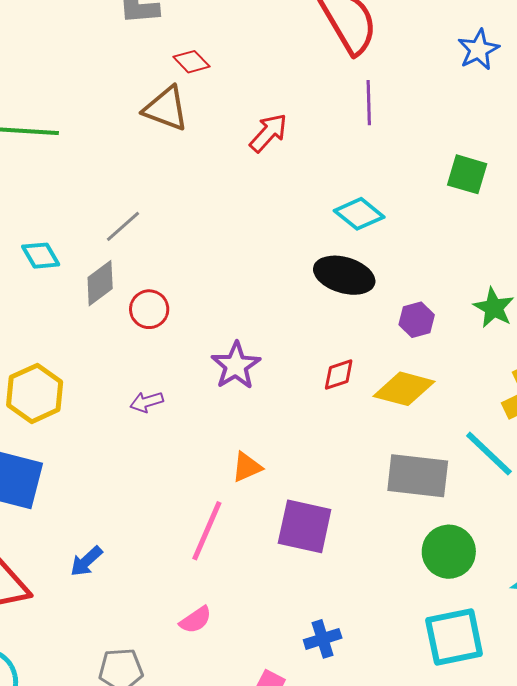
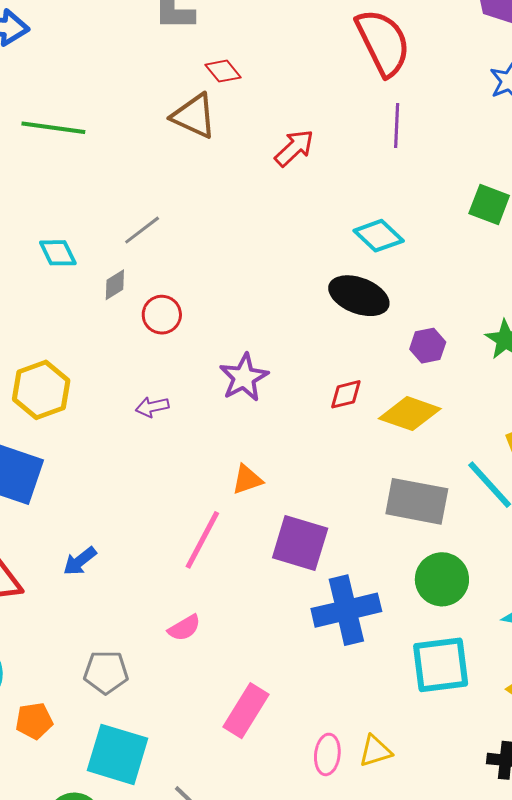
gray diamond: (100, 283) -> (115, 285), size x0.7
blue cross: (323, 639) -> (346, 610), moved, size x1.8

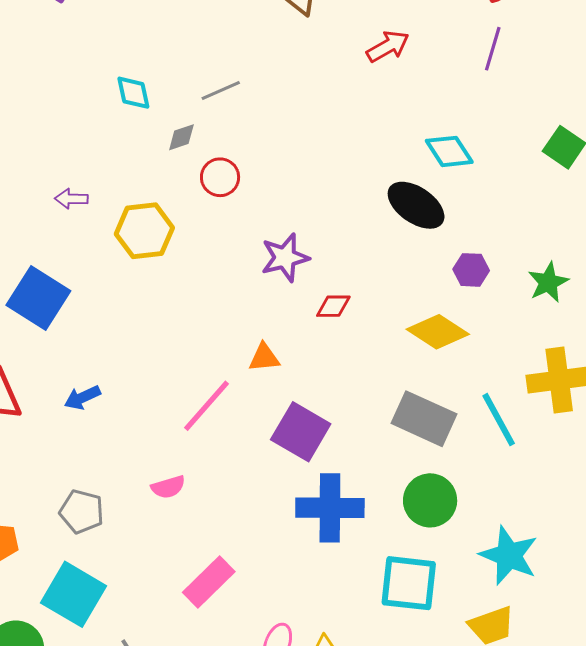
yellow hexagon: (41, 390) -> (144, 231), moved
red diamond: (346, 394) -> (333, 306), moved
purple arrow: (152, 407) -> (71, 199), moved

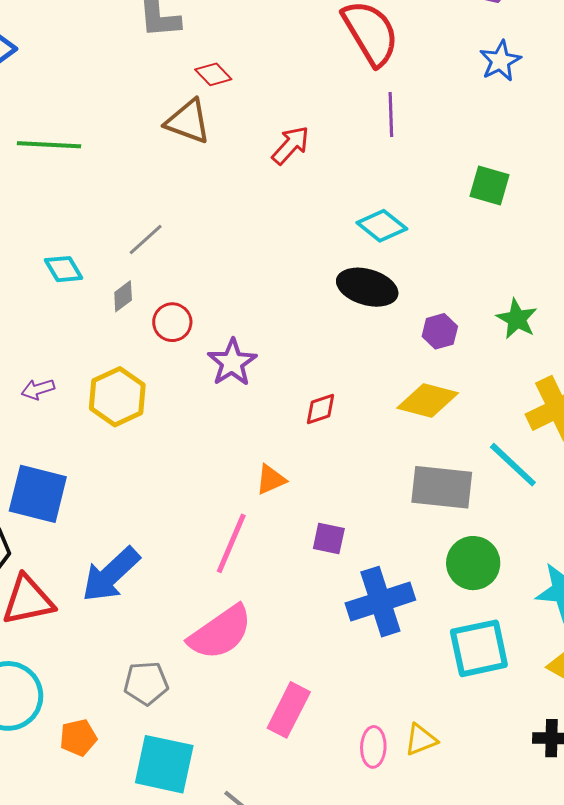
purple star: (285, 258) -> (232, 362), moved
blue arrow: (82, 398) -> (111, 575), size x1.8
purple square: (301, 432) -> (329, 538), size x0.6
pink semicircle: (168, 487) -> (220, 633), size x2.0

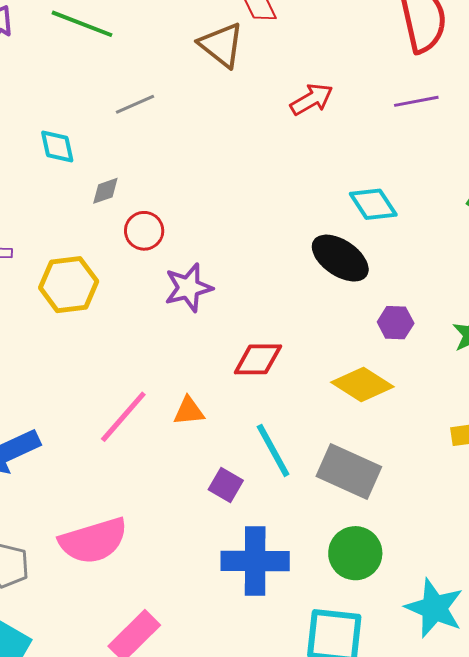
purple line: (391, 115) -> (416, 101), turned 63
gray line: (146, 240) -> (135, 104), moved
red diamond: (320, 409) -> (258, 359), size x1.4
cyan line: (513, 465) -> (273, 450), moved
pink line: (231, 543) -> (123, 417), moved

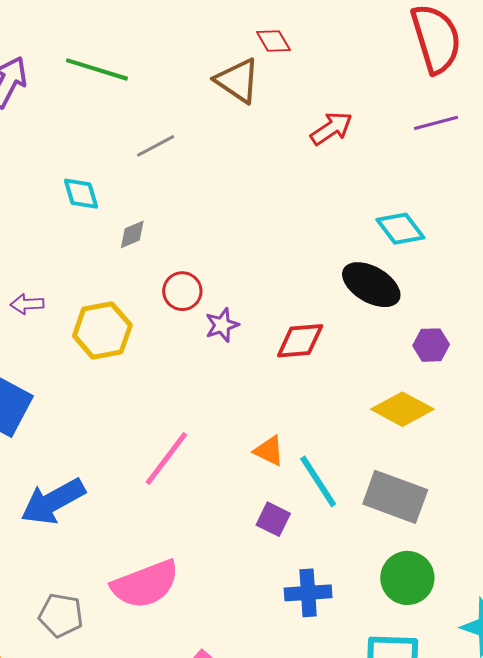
red circle: (144, 231) -> (182, 291), moved
purple star: (188, 288) -> (222, 325), size x0.7
red diamond: (258, 359) -> (300, 341), moved
orange triangle: (189, 411) -> (269, 451), moved, turned 36
blue cross: (255, 561) -> (308, 593), size x0.7

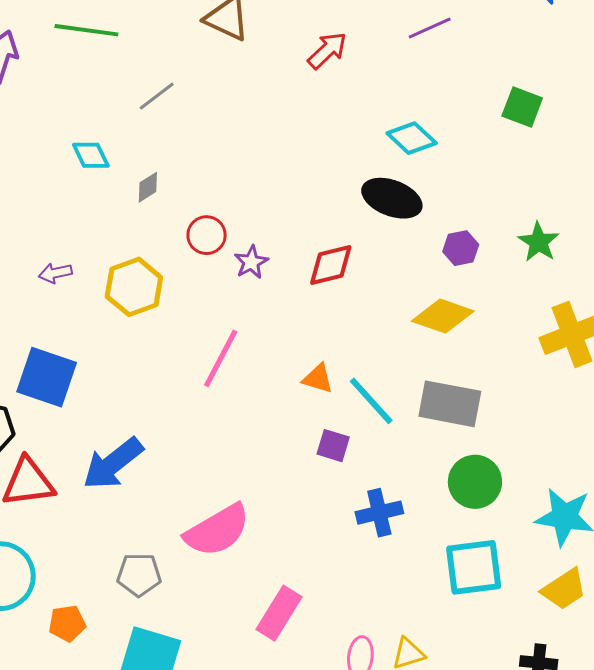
pink line: (166, 458) -> (221, 358), moved

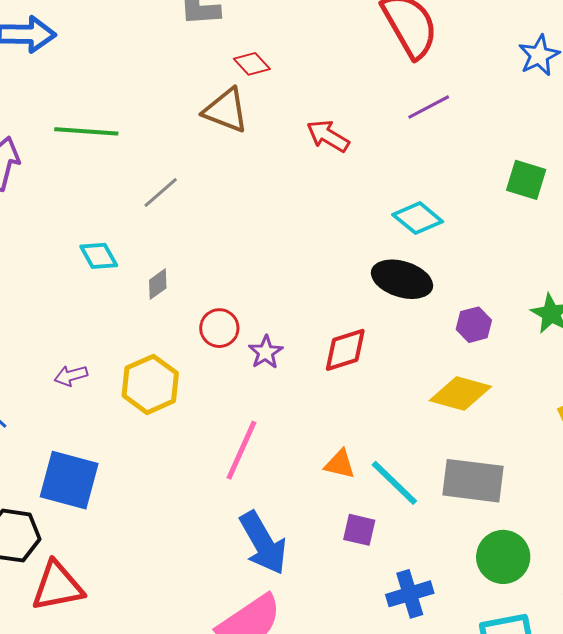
red arrow: (327, 50) -> (328, 136), turned -102
blue arrow: (113, 464) -> (263, 543), moved, turned -78

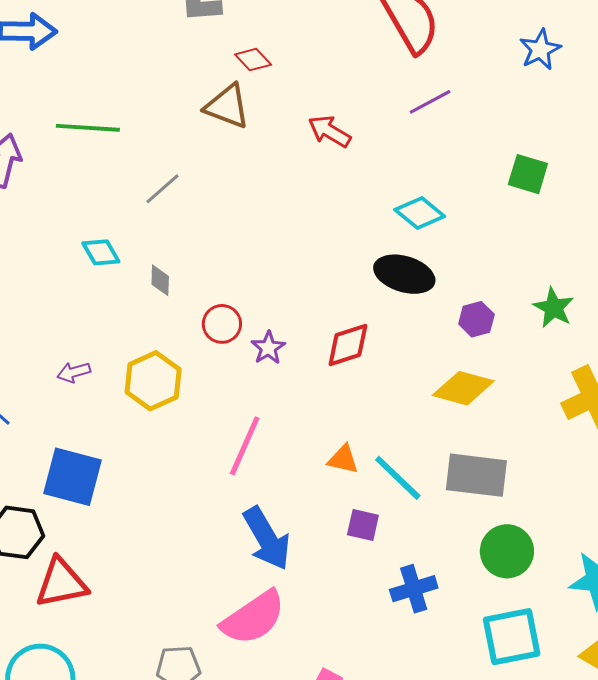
gray diamond: (158, 284) -> (160, 280), turned -52

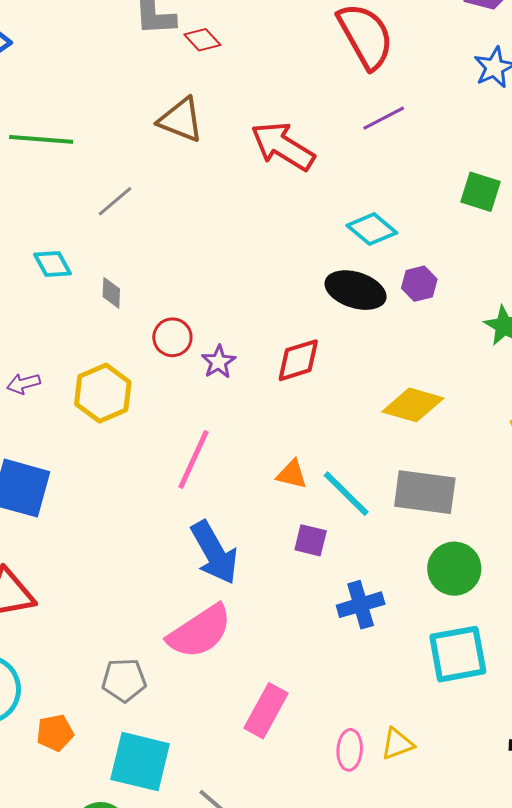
red diamond: (253, 60) -> (202, 40), moved
red arrow: (330, 131) -> (283, 146), size x1.5
purple hexagon: (476, 319) -> (419, 284), moved

